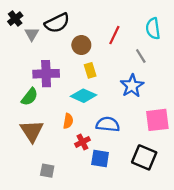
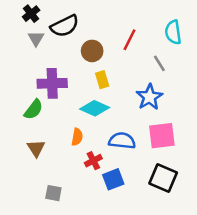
black cross: (15, 19) -> (31, 14), moved
pink square: (157, 120) -> (162, 136), moved
brown triangle: (32, 131) -> (36, 148), size x0.7
blue square: (100, 158) -> (113, 179), turned -30

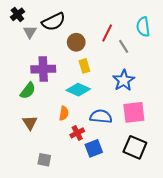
black cross: (31, 14) -> (17, 14), moved
gray line: (159, 63) -> (124, 46), moved

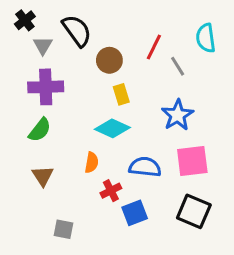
black semicircle: (54, 22) -> (77, 31), turned -100
purple cross: (43, 69) -> (46, 87), moved

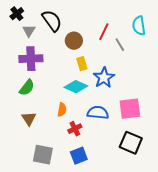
blue star: (178, 115) -> (104, 78), moved
blue square: (135, 213) -> (79, 156), moved
gray square: (63, 229) -> (43, 155), size x1.5

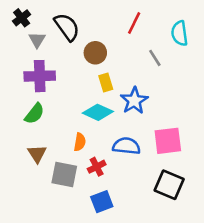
red line: (104, 32) -> (134, 23), moved
gray square: (43, 155) -> (64, 174), moved

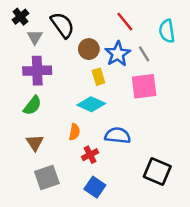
red line: (134, 23) -> (125, 21), turned -65
blue star: (134, 101) -> (118, 54), moved
pink square: (168, 141) -> (144, 86), moved
gray square: (64, 174) -> (47, 177), moved, turned -30
blue square: (102, 202) -> (95, 187), turned -35

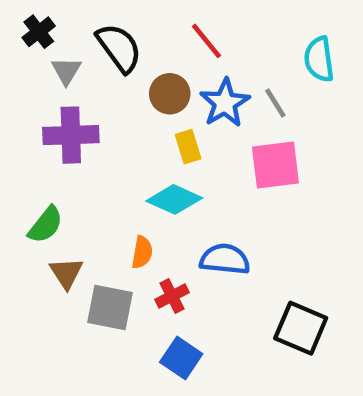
red line: (125, 21) -> (206, 41), moved
green semicircle: (32, 105) -> (46, 225), moved
gray square: (47, 177) -> (110, 307), moved, turned 30

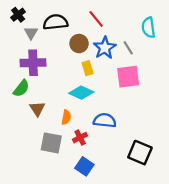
black semicircle: (119, 48) -> (55, 22), turned -60
green semicircle: (46, 225) -> (21, 88), moved
brown triangle: (66, 273) -> (37, 109), moved

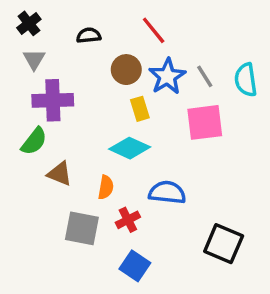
black semicircle: (55, 22) -> (89, 35), size x0.6
cyan semicircle: (148, 27) -> (246, 80), moved
gray triangle: (31, 33) -> (34, 59), moved
brown triangle: (37, 109) -> (60, 174), turned -35

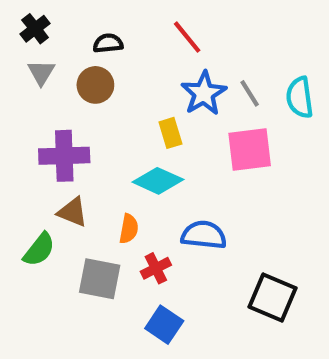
brown circle: (126, 70) -> (95, 85), moved
purple cross: (53, 100) -> (64, 156), moved
green semicircle: (34, 141) -> (39, 250), moved

